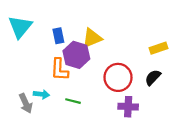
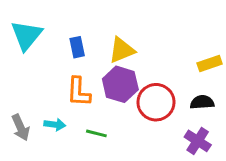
purple hexagon: (76, 55) -> (120, 84), moved
black semicircle: (153, 77) -> (202, 102), turned 42
gray arrow: (26, 103) -> (21, 127), moved
purple cross: (128, 107) -> (198, 141), moved, turned 30

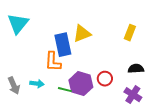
blue rectangle: (77, 47) -> (63, 45), moved, size x1.6
yellow rectangle: (210, 64) -> (130, 33), moved, turned -49
purple hexagon: (120, 84) -> (81, 84), moved
red circle: (156, 102) -> (105, 79), moved, size x0.6

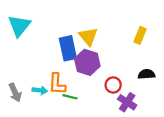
yellow triangle: (82, 34) -> (88, 36), turned -48
orange L-shape: (53, 62) -> (57, 84), moved
purple hexagon: (81, 84) -> (87, 62), moved
purple cross: (133, 95) -> (127, 102), moved

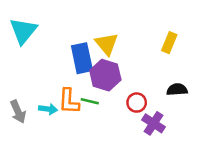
green line: (70, 97) -> (90, 101), moved

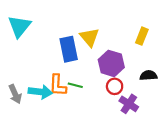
purple hexagon: (105, 75) -> (111, 63), moved
cyan arrow: (48, 109) -> (40, 92), size x1.5

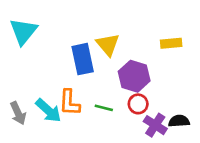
yellow rectangle: (142, 36) -> (171, 43), turned 63
black semicircle: (148, 75) -> (179, 121), moved
green line: (75, 85) -> (104, 108), moved
cyan arrow: (40, 92) -> (48, 111), turned 35

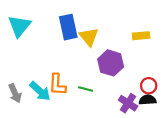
blue rectangle: (83, 59) -> (68, 27), moved
red circle: (138, 104) -> (149, 86), moved

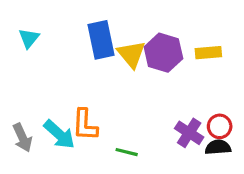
cyan triangle: (19, 26) -> (29, 38), size x0.6
purple hexagon: (111, 63) -> (163, 53), moved
green line: (86, 89) -> (127, 152), moved
purple cross: (128, 103) -> (189, 133), moved

